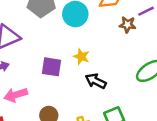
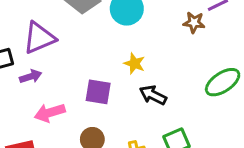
purple square: (51, 67) -> (98, 92), moved

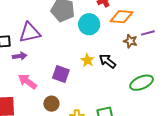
black arrow: (153, 95) -> (107, 61), moved
pink arrow: (50, 113) -> (27, 81), turned 42

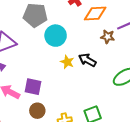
cyan circle: (89, 24) -> (56, 36), moved
purple square: (61, 74) -> (33, 87), moved

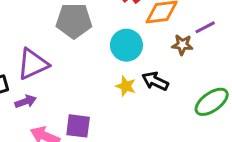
cyan circle: (56, 36) -> (126, 45), moved

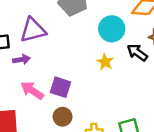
black arrow: (155, 81) -> (137, 53), moved

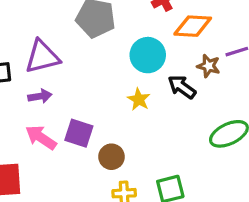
purple arrow: (21, 60) -> (40, 96), moved
brown circle: (63, 117) -> (112, 157), moved

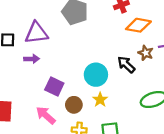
cyan circle: (148, 55) -> (96, 75), moved
yellow star: (139, 99) -> (100, 100), moved
pink arrow: (41, 137) -> (46, 115), moved

